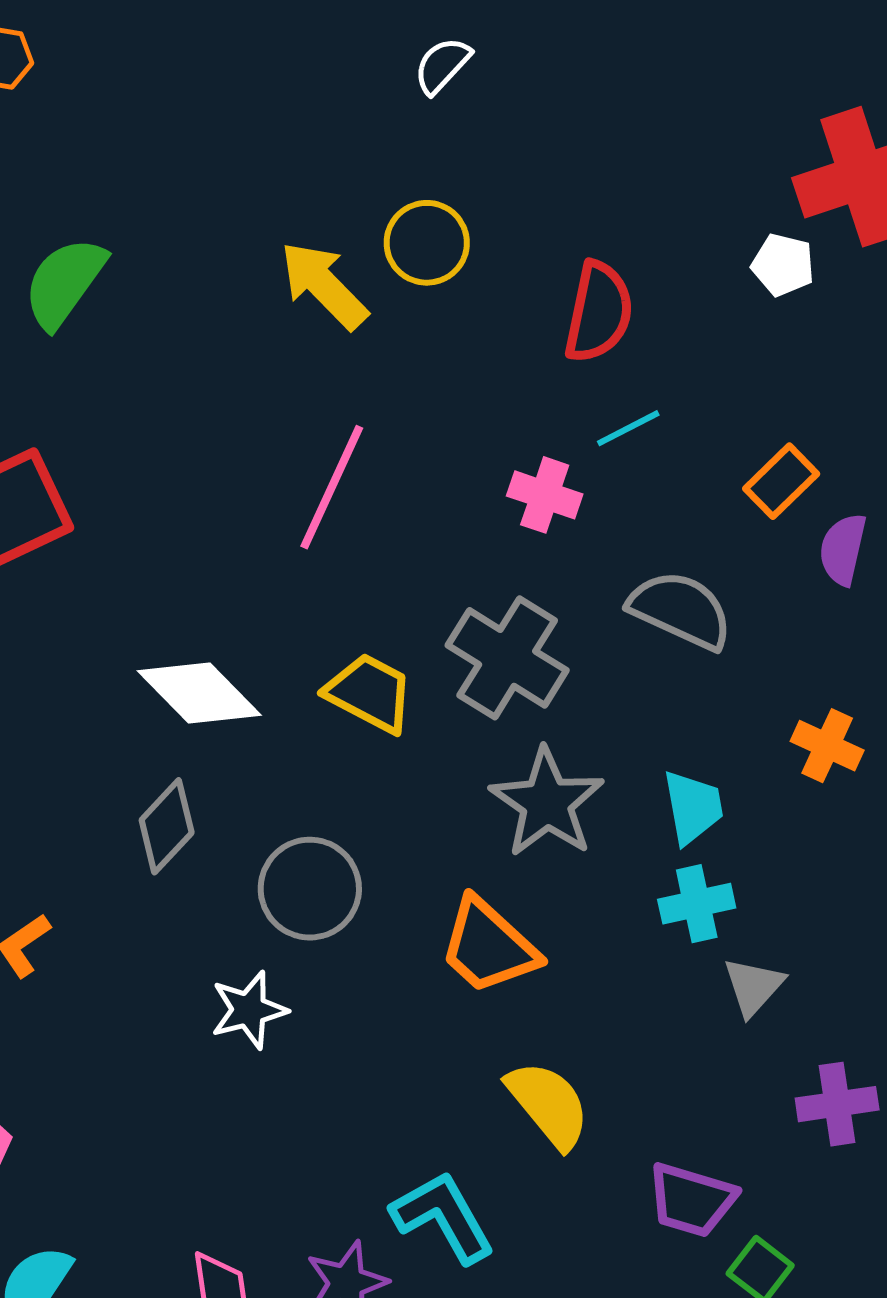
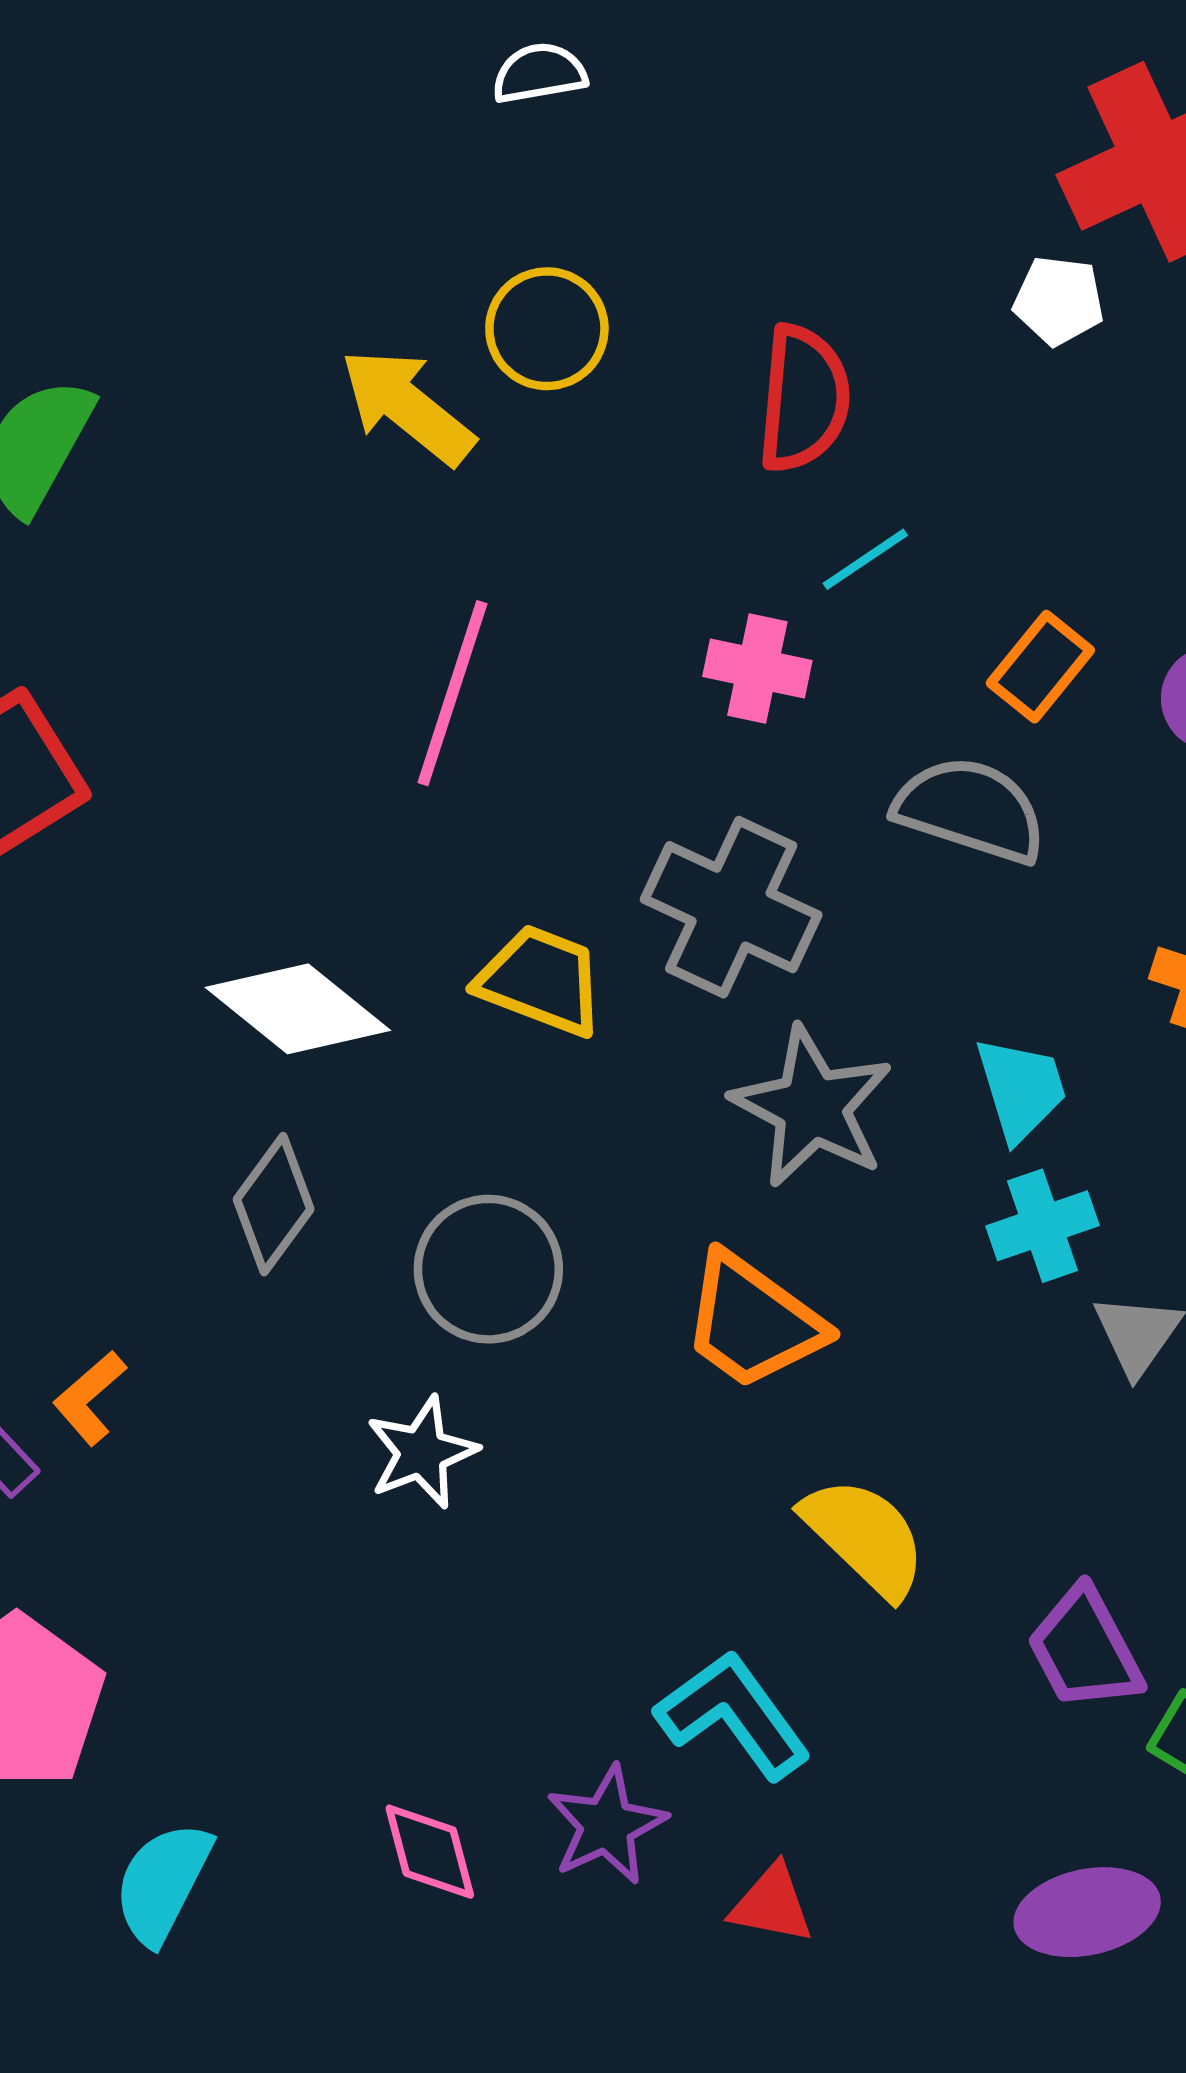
white semicircle: (442, 65) -> (539, 73), turned 44
orange rectangle: (781, 481) -> (1040, 667), moved
purple trapezoid: (692, 1200) -> (1085, 1649), turned 52

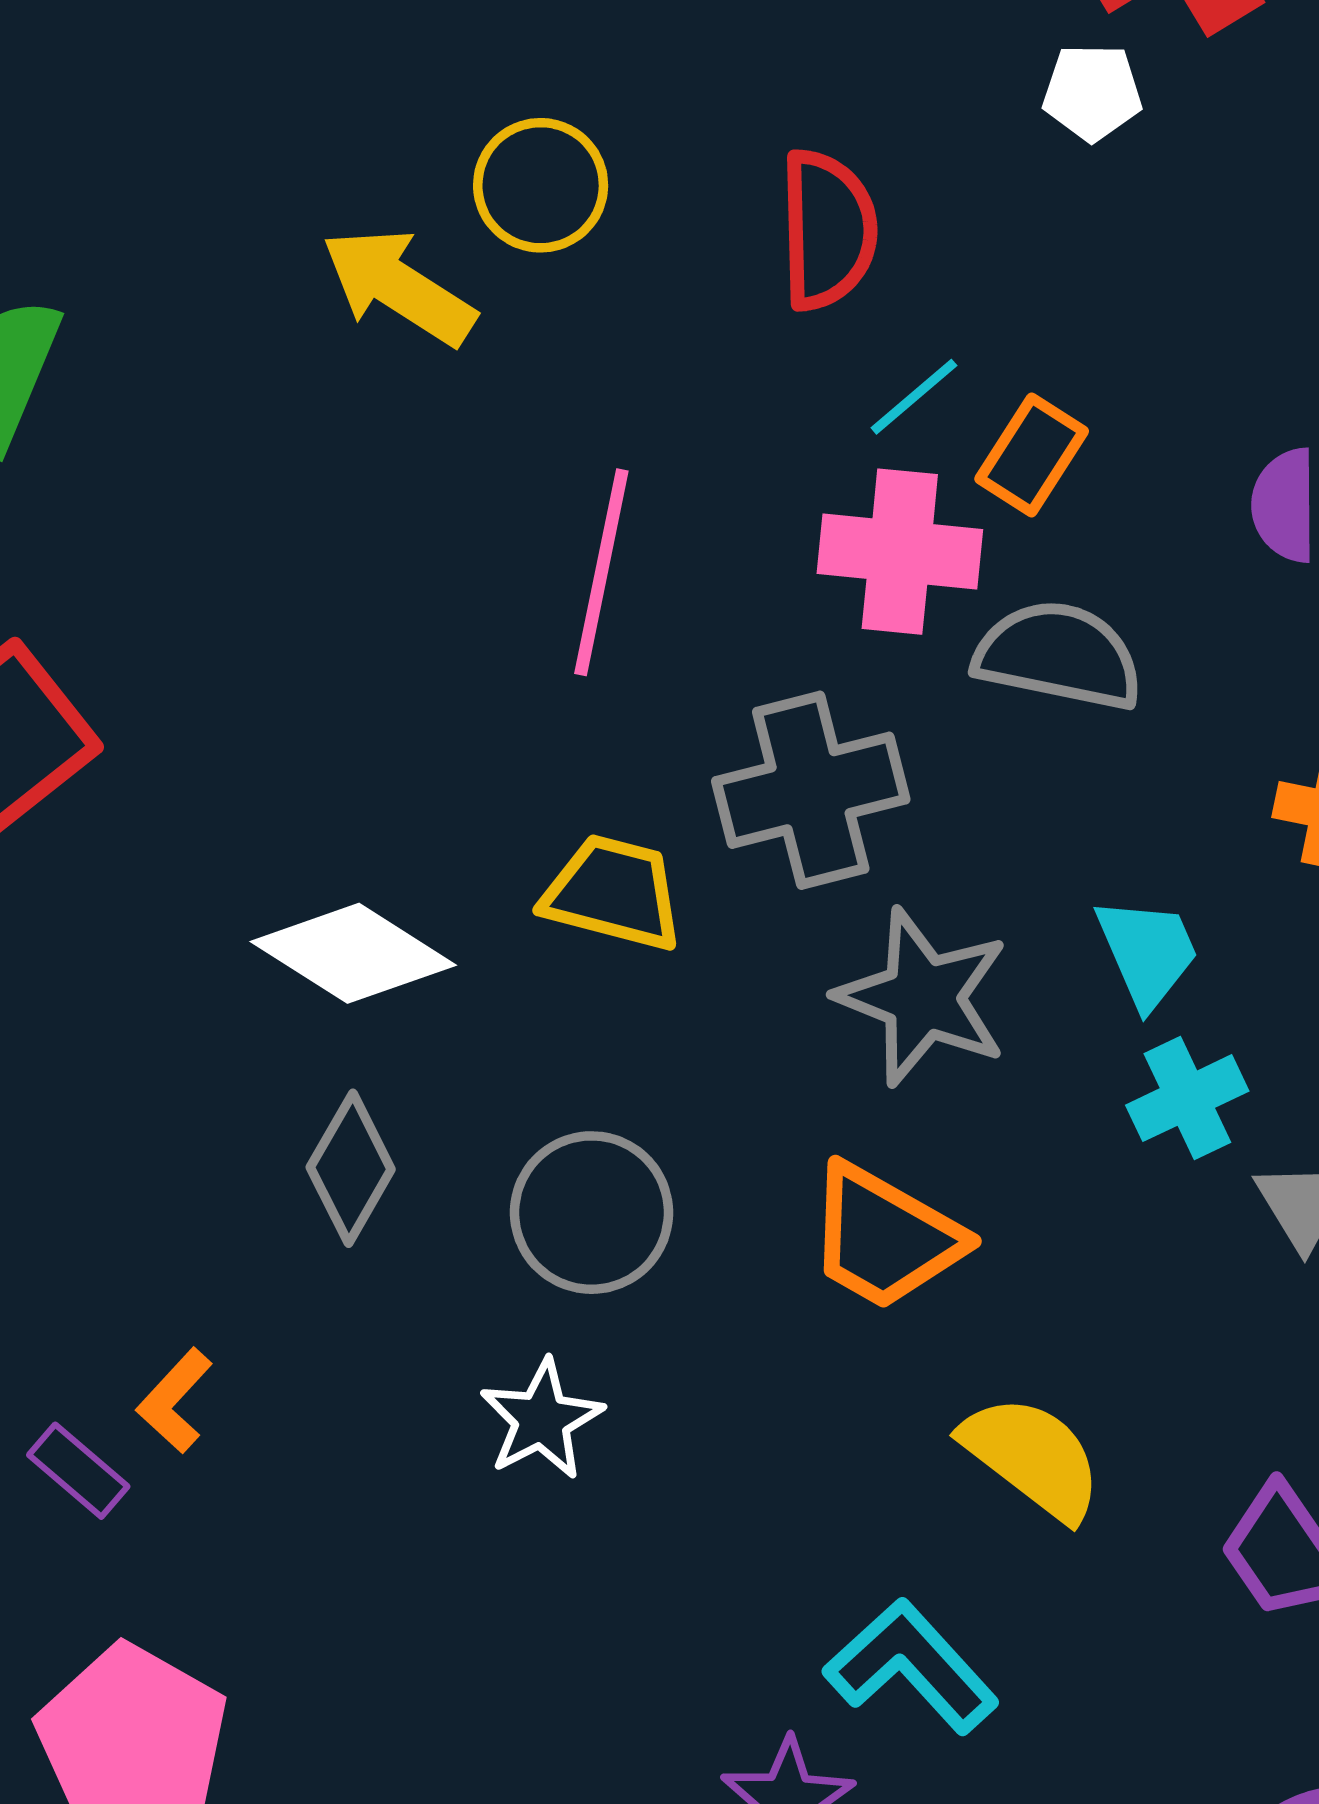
orange rectangle: (1040, 667) -> (1032, 455), moved
pink cross: (757, 668) -> (900, 552), moved, size x1.4
pink line: (452, 693) -> (601, 572), moved
gray cross: (731, 907) -> (811, 790), turned -33

